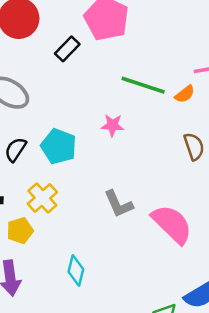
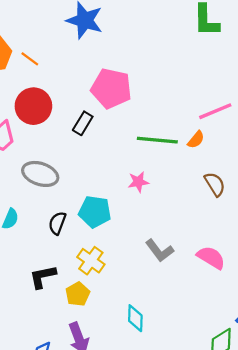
pink semicircle: (172, 224) -> (211, 258), size x0.7

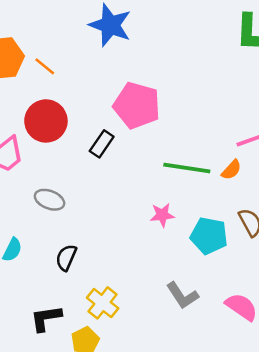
gray ellipse: (40, 174) -> (50, 200), size x0.7
cyan pentagon: (95, 212) -> (209, 236), moved

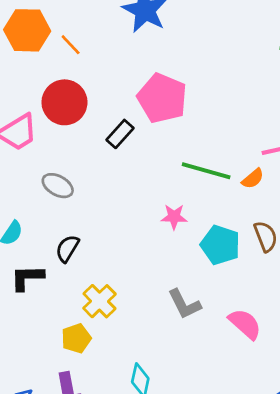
black L-shape: (46, 318) -> (27, 278), moved

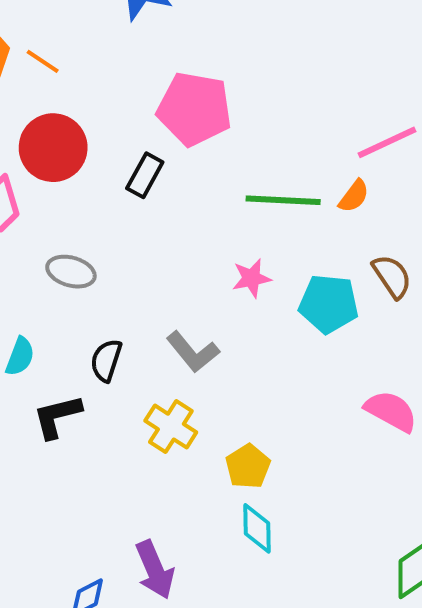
gray L-shape: (184, 304) -> (193, 352), moved
yellow pentagon: (76, 338) -> (248, 466), moved

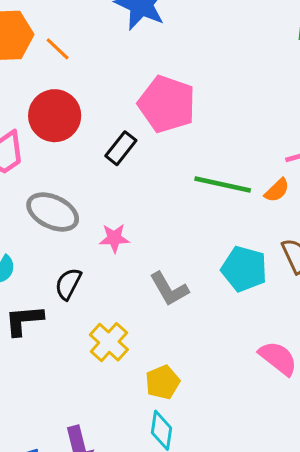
gray ellipse: (71, 272) -> (53, 212), size x1.4
pink star: (251, 278) -> (114, 238), moved
gray L-shape: (193, 352) -> (169, 289), moved

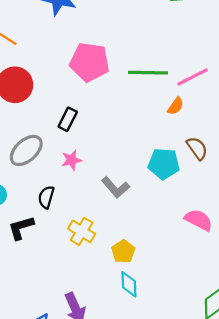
black rectangle: (121, 148) -> (68, 119), moved
green line: (223, 184) -> (148, 73), moved
gray ellipse: (53, 212) -> (26, 150), turned -56

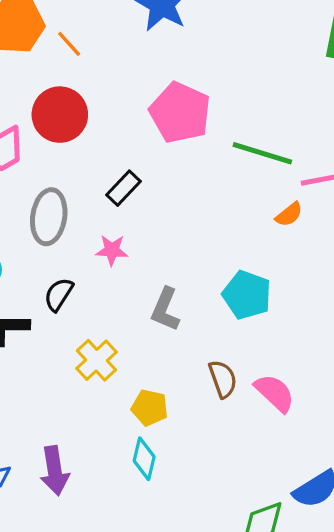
brown semicircle: (197, 148) -> (223, 379), moved
gray ellipse: (26, 150) -> (49, 217), turned -56
gray L-shape: (115, 187) -> (165, 309), turned 48
yellow pentagon: (123, 251) -> (150, 408), turned 30

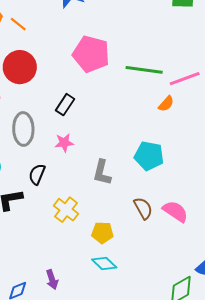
cyan diamond: (144, 459) -> (104, 264), turned -50
purple arrow: (54, 471) -> (52, 280), size x0.7

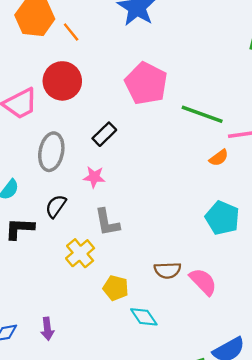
cyan pentagon: (149, 156) -> (222, 218), moved
gray L-shape: (102, 173) -> (107, 222), moved, turned -36
brown semicircle: (143, 208) -> (167, 270), turned 105
cyan diamond: (104, 264) -> (144, 317), moved

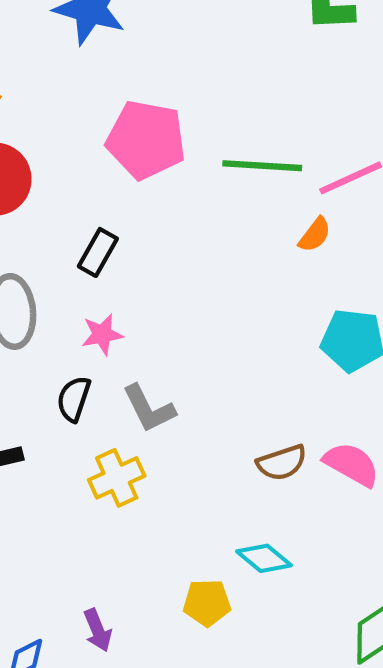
black semicircle: (56, 206) -> (74, 399), moved
yellow cross: (80, 253) -> (117, 478), turned 32
yellow pentagon: (116, 288) -> (207, 603), moved

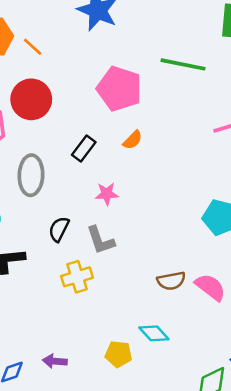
green line: (262, 166) -> (183, 64), moved
orange semicircle: (315, 235) -> (133, 140), moved
pink star: (102, 334) -> (107, 194), moved
purple arrow: (98, 630) -> (55, 361), turned 110

